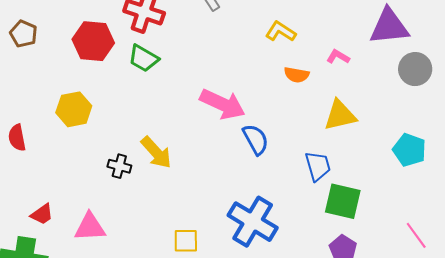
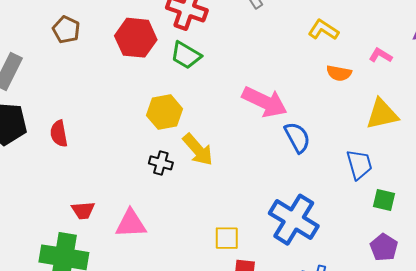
yellow hexagon: (74, 109) -> (164, 112), moved
green square: (343, 201) -> (384, 200), size x0.6
red trapezoid: (42, 214) -> (83, 210), turned 30

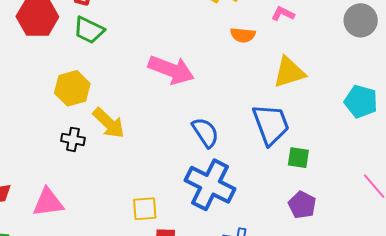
blue semicircle: (297, 137) -> (205, 132), moved
blue trapezoid: (359, 165) -> (271, 124), size x1.4

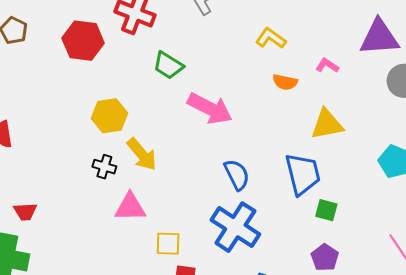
green trapezoid: (89, 30) -> (168, 65), moved
pink triangle: (48, 202) -> (130, 207), moved

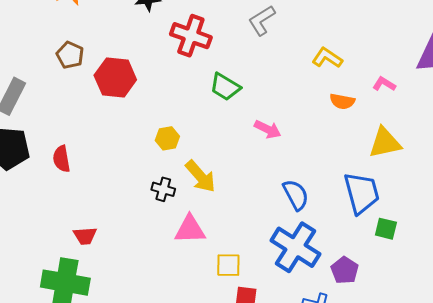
red hexagon: (83, 41) -> (115, 78), moved
pink arrow: (210, 109) -> (268, 129), size x0.6
yellow hexagon: (109, 116) -> (167, 138), size x0.7
purple pentagon: (325, 258) -> (345, 270), moved

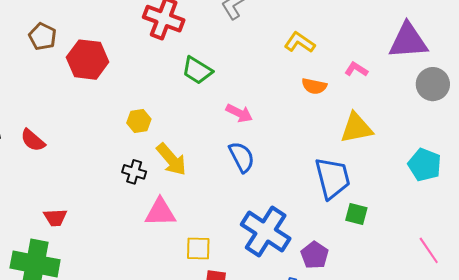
red semicircle: (61, 159) -> (33, 140), turned -40
blue semicircle: (296, 195) -> (242, 157), moved

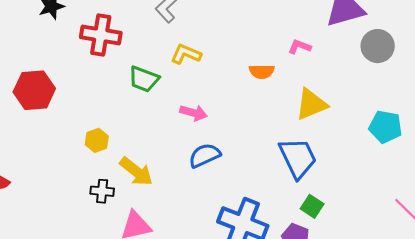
yellow L-shape: (300, 42) -> (186, 54), moved
blue semicircle: (242, 157) -> (205, 155), turned -76
green square: (356, 214) -> (312, 206), moved, turned 30

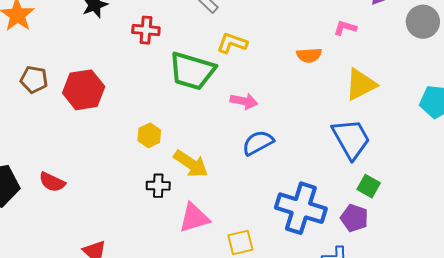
red cross: (101, 35) -> (146, 30), size x0.7
green trapezoid: (144, 79) -> (192, 71), size x1.5

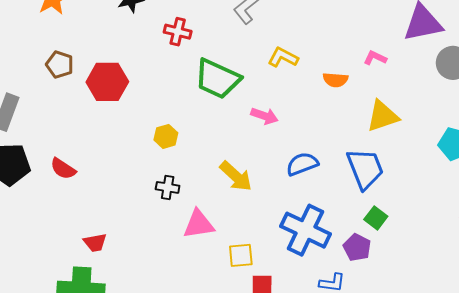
yellow L-shape: (232, 43) -> (283, 57), moved
blue semicircle: (258, 143) -> (302, 164), moved
yellow arrow: (191, 164) -> (236, 176), moved

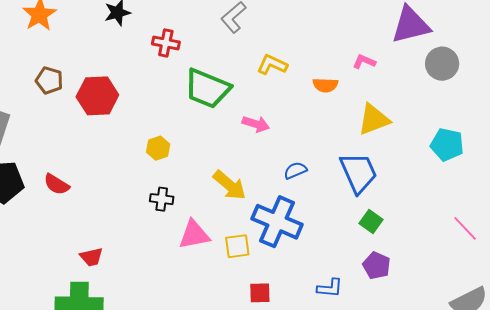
blue semicircle: (302, 164) -> (295, 170), size x0.7
blue cross: (305, 230) -> (277, 222), moved
purple pentagon: (357, 247) -> (377, 265), moved
yellow square: (241, 255) -> (237, 246), moved

